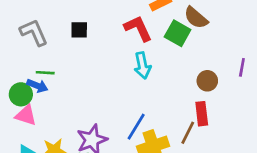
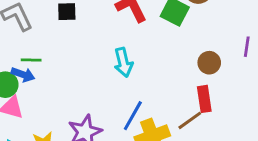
cyan arrow: (142, 66) -> (123, 62), moved
brown line: (188, 133) -> (190, 120), turned 30

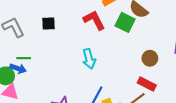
red rectangle: (204, 99) -> (147, 84), turned -54

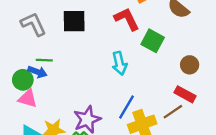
green square: (125, 22) -> (153, 41), moved
black square: (48, 24) -> (74, 21), size x1.5

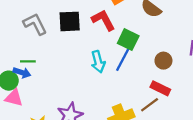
black square: (74, 21) -> (70, 21), moved
gray L-shape: (33, 24) -> (35, 24), moved
blue line: (126, 107) -> (123, 60), moved

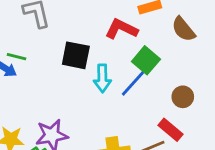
red L-shape: (103, 20) -> (121, 29), turned -50
black square: (70, 21) -> (76, 55), moved

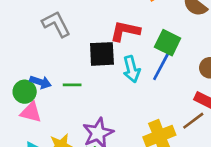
red L-shape: (121, 29) -> (125, 31), moved
green line: (17, 57) -> (72, 85), moved

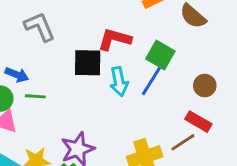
blue arrow: (41, 82) -> (17, 75), moved
green line: (72, 85) -> (35, 96), moved

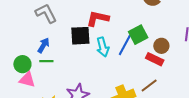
green square: (160, 55) -> (138, 35), moved, turned 36
blue arrow: (17, 75) -> (44, 45), moved, turned -77
red rectangle: (198, 122) -> (155, 59), moved

